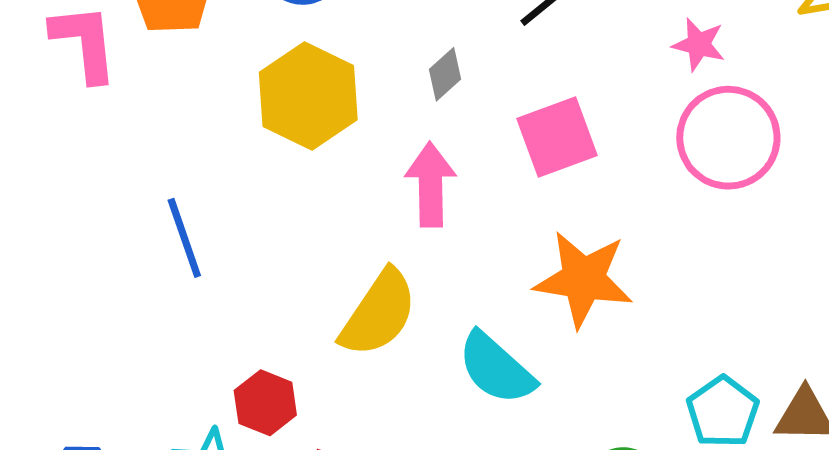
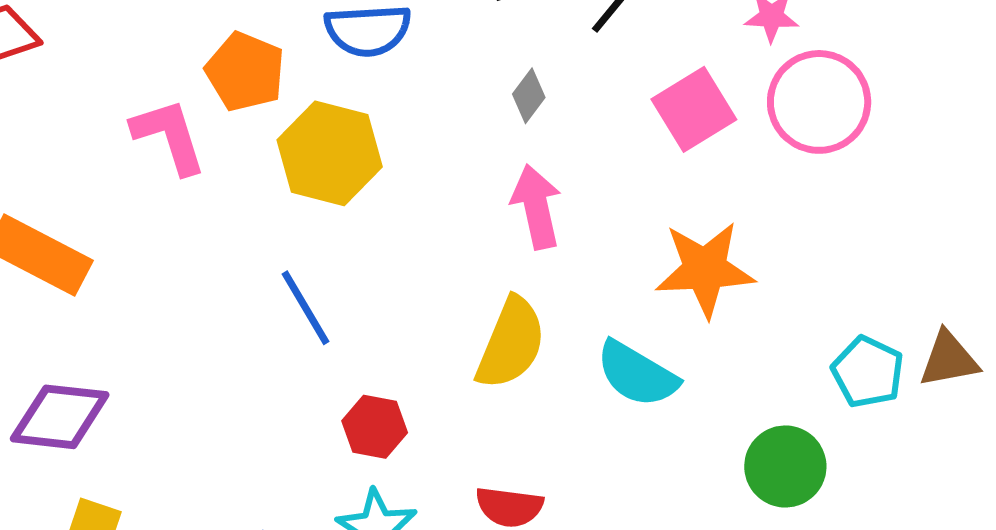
yellow hexagon: (308, 96) -> (330, 153), moved
pink square: (557, 137) -> (694, 109), moved
red hexagon: (265, 403) -> (375, 427), moved

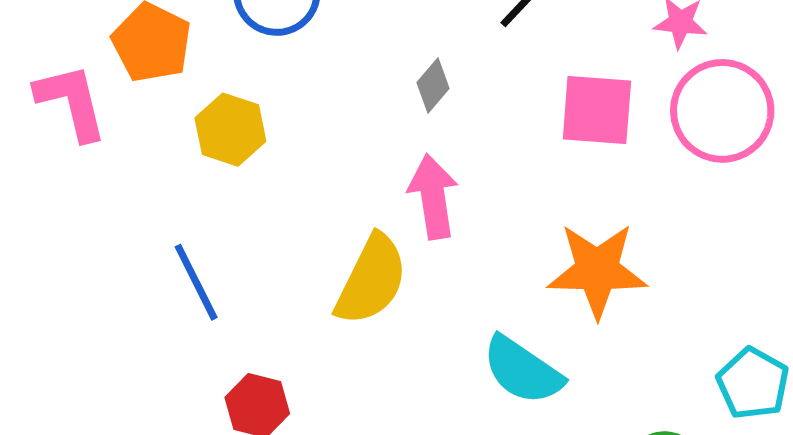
pink square: (694, 109) -> (597, 110), turned 32
yellow hexagon: (330, 153) -> (230, 130), size x0.7
yellow semicircle: (511, 343) -> (371, 280), moved

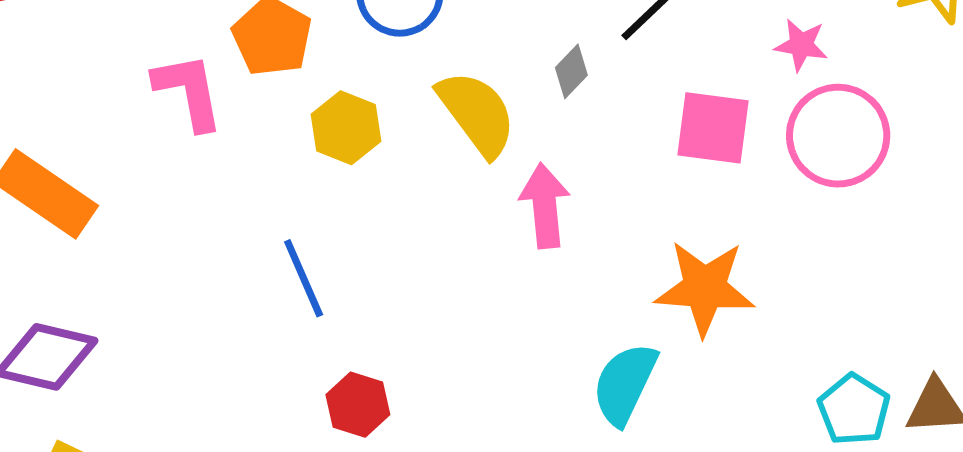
gray diamond: (433, 86) -> (571, 71), moved
yellow semicircle: (371, 280) -> (477, 113), moved, turned -66
cyan semicircle: (523, 370) -> (625, 384), turned 78

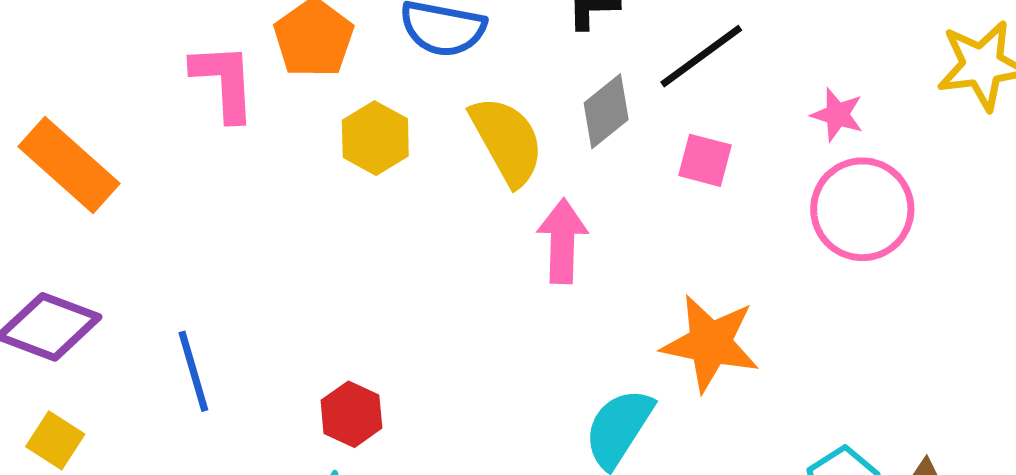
gray diamond: (571, 71) -> (606, 111), size x1.4
pink square: (713, 128) -> (705, 160), moved, size x0.7
blue line: (304, 278) -> (193, 371), moved

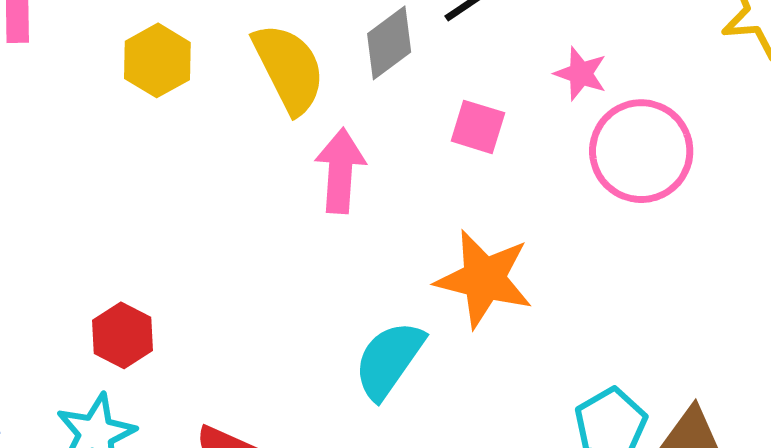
pink star: (837, 115) -> (581, 74), moved
pink square: (705, 160) -> (478, 127), moved

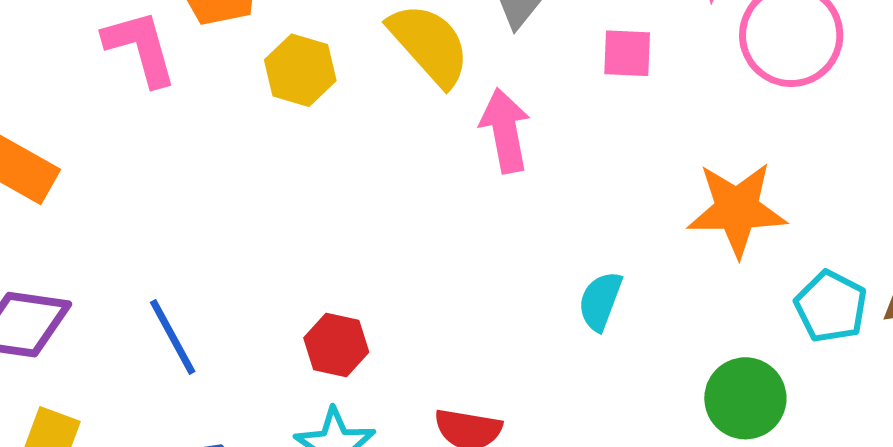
orange star: (484, 279) -> (737, 209), moved
cyan semicircle: (389, 360) -> (600, 301), size x0.7

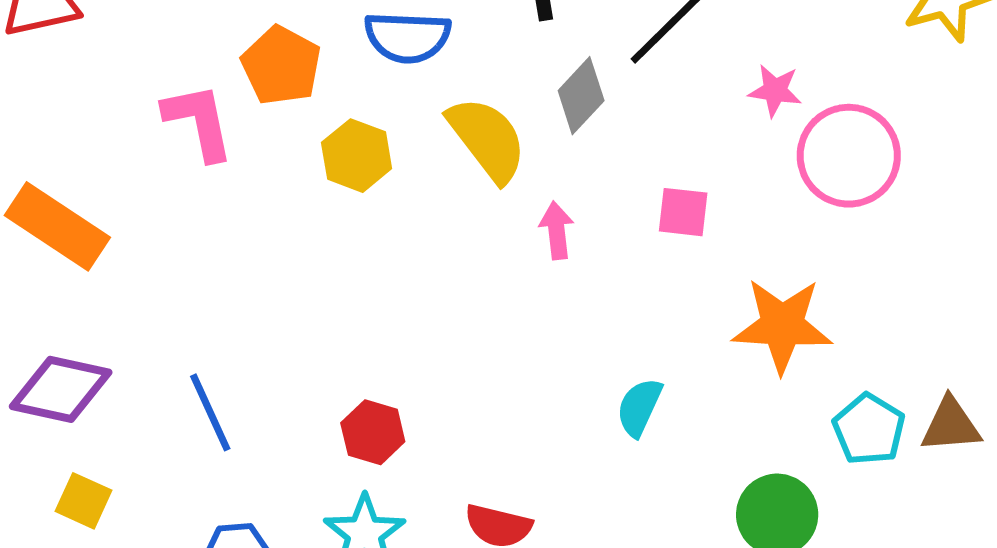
pink square: (627, 53) -> (683, 212), moved
pink arrow: (505, 131) -> (557, 230), size x0.7

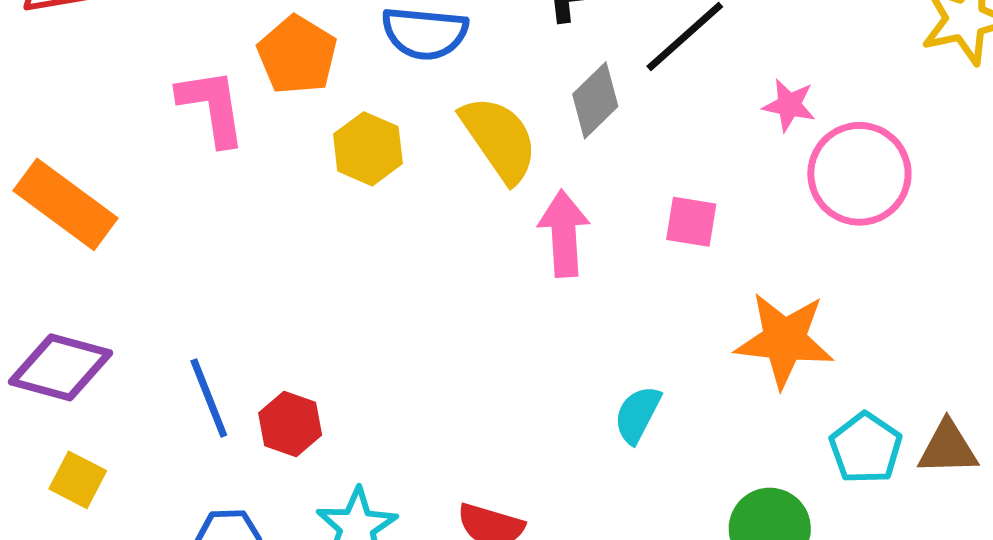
pink arrow: (557, 230) -> (564, 234), size x1.5
red hexagon: (373, 432) -> (290, 424), moved

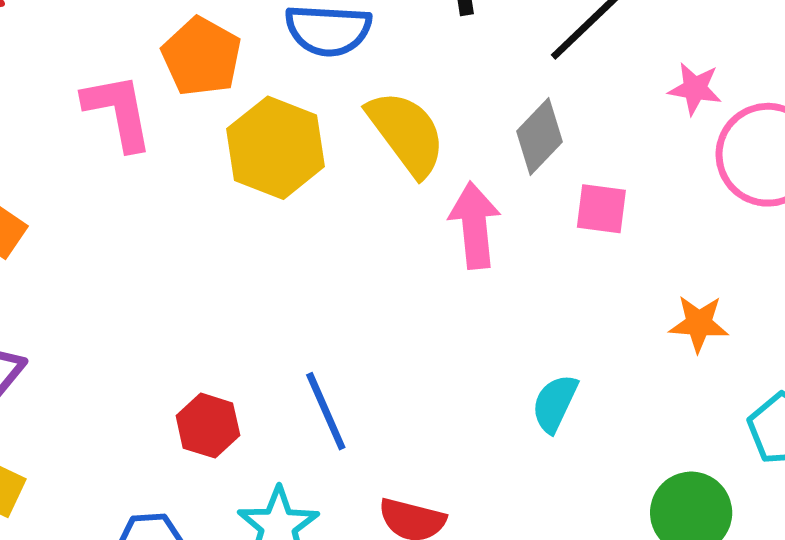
gray diamond: (595, 100) -> (539, 136), moved
yellow hexagon: (368, 149) -> (276, 148), size x1.4
orange star: (784, 340) -> (699, 324), size x0.6
blue line: (209, 398) -> (326, 411), moved

